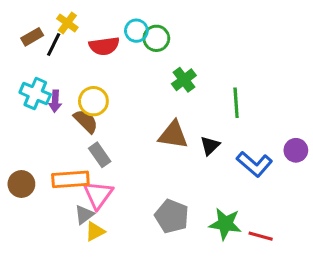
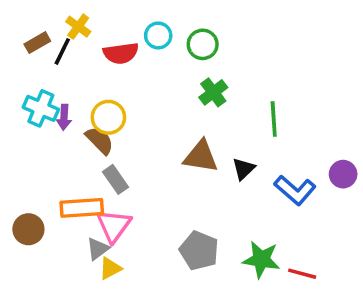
green circle: (156, 38) -> (203, 44), moved
brown circle: (21, 184) -> (28, 229), moved

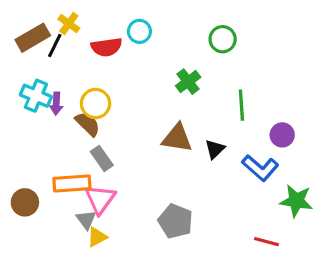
brown rectangle: (37, 43) -> (33, 38), size x1.5
green circle: (203, 44) -> (223, 39), moved
purple circle: (343, 174) -> (282, 135), moved
gray triangle: (98, 249) -> (86, 220), turned -30
green star: (261, 259) -> (296, 201), moved

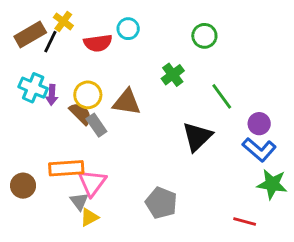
green line: (241, 105) -> (222, 96), turned -32
brown triangle: (177, 138) -> (127, 102), moved
black triangle: (215, 149) -> (197, 137), size x1.6
gray rectangle: (102, 158) -> (96, 125), moved
blue L-shape: (260, 168) -> (259, 150), moved

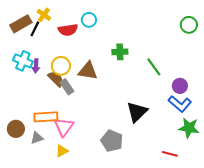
green circle: (204, 36) -> (189, 25), moved
green cross: (173, 75) -> (120, 52), turned 35
black triangle: (197, 137) -> (137, 112), moved
gray triangle: (79, 201) -> (37, 138), moved, turned 48

